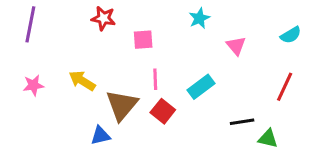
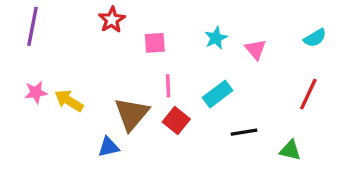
red star: (103, 18) -> (112, 20), turned 30
cyan star: (199, 18) -> (216, 38), moved
yellow arrow: (82, 81) -> (69, 101), moved
black line: (242, 122) -> (244, 132), moved

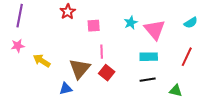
pink triangle: (256, 49) -> (155, 30), size x1.6
pink star: (36, 92) -> (18, 46), moved
cyan rectangle: (218, 94) -> (149, 57), moved, turned 36

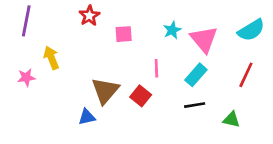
cyan semicircle: (191, 23) -> (251, 30), size x1.5
pink star: (18, 46) -> (26, 77), moved
pink line: (102, 52) -> (156, 68), moved
cyan rectangle: (149, 57) -> (196, 75), turned -48
yellow arrow: (42, 61) -> (51, 58), moved, turned 36

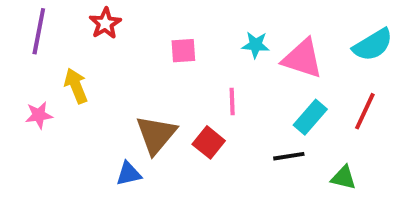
red star: (89, 16) -> (105, 23), moved
cyan star: (172, 30) -> (256, 45), turned 30
pink triangle: (204, 39) -> (302, 58), turned -32
cyan rectangle: (196, 75) -> (310, 117), moved

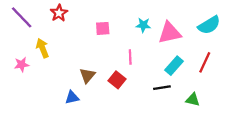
purple line: (39, 31) -> (22, 17), turned -55
pink triangle: (302, 58) -> (170, 33), turned -30
brown triangle: (156, 135) -> (87, 76), size x0.7

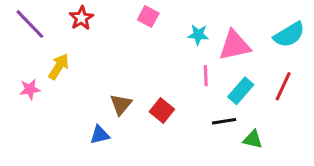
pink square: (103, 28) -> (148, 17), moved, turned 32
yellow arrow: (42, 48) -> (59, 67), turned 54
pink line: (130, 57) -> (206, 76), moved
green triangle: (193, 100) -> (253, 139), moved

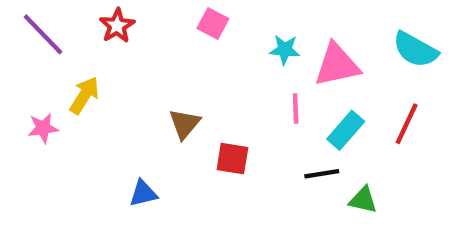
cyan semicircle: (289, 35) -> (415, 50), turned 60
brown triangle: (121, 104) -> (185, 124), moved
red square: (162, 111) -> (232, 159), turned -30

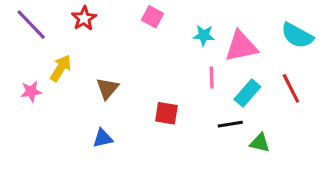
brown triangle: (185, 124) -> (107, 88), moved
red line: (407, 124) -> (291, 88), turned -52

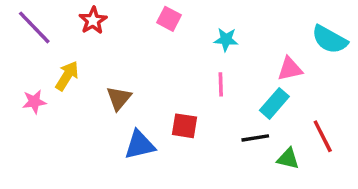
pink triangle: (241, 46) -> (290, 69), moved, size x0.7
pink line: (212, 77) -> (221, 84), moved
red line: (291, 88) -> (323, 136), moved
blue triangle: (103, 138) -> (140, 145), moved, size x1.4

